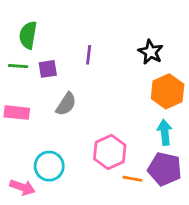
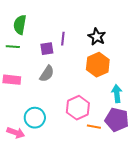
black star: (151, 52) -> (97, 37), moved
purple square: (48, 69) -> (47, 49), moved
orange hexagon: (168, 91) -> (98, 65), moved

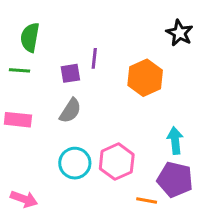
black star: (97, 37) -> (180, 33), moved
orange hexagon: (98, 65) -> (145, 78), moved
cyan circle: (35, 118) -> (75, 163), moved
orange line: (94, 127) -> (147, 200), moved

